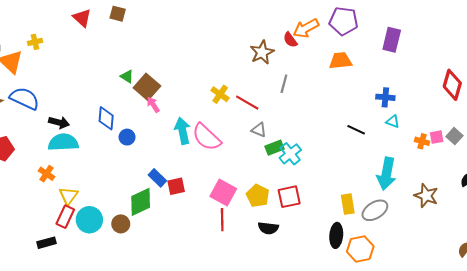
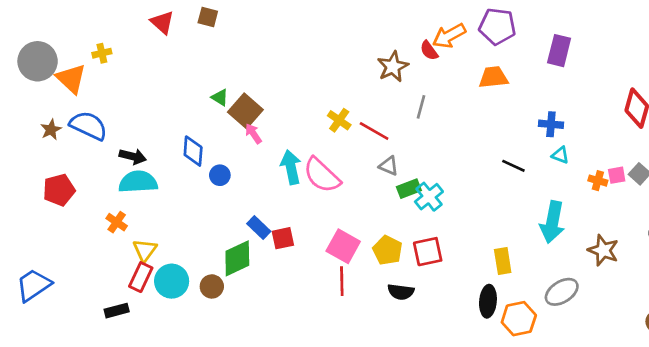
gray ellipse: (375, 210) -> (562, 292), moved

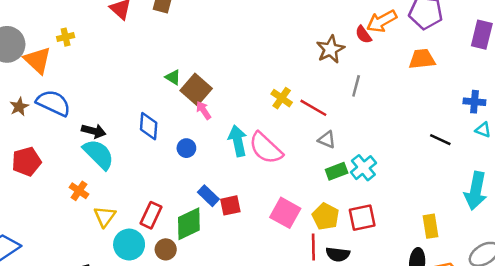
blue circle: (220, 175) -> (186, 148), moved
cyan semicircle: (138, 182) -> (99, 154), turned 48
green rectangle: (409, 189) -> (337, 171), moved
red rectangle: (141, 277) -> (151, 215), moved
red line: (342, 281) -> (313, 247), moved

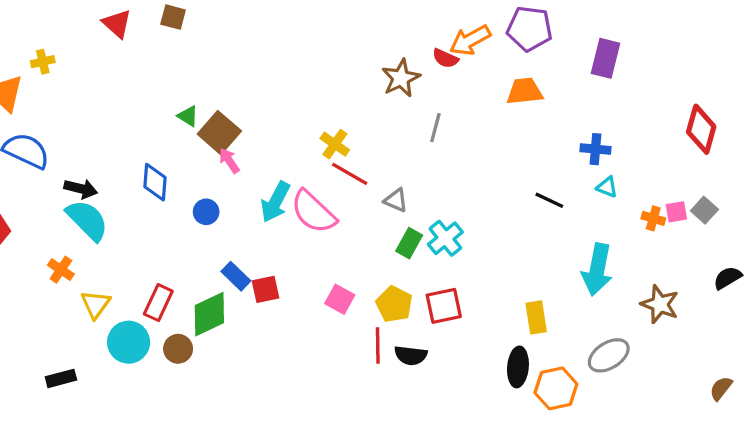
red semicircle: (363, 35) -> (445, 58), turned -30
red line: (313, 108) -> (350, 174), moved
cyan arrow: (238, 141) -> (275, 202), turned -140
green rectangle: (337, 171) -> (409, 243), turned -40
pink square: (285, 213) -> (340, 299), size x0.7

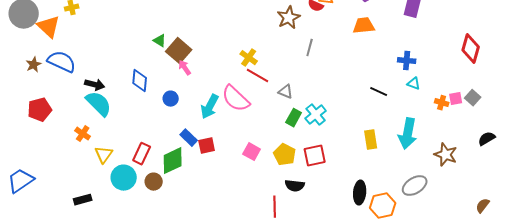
cyan arrow: (275, 202) -> (210, 107), moved
yellow rectangle: (536, 317) -> (371, 140), moved
red line: (378, 345) -> (275, 207), moved

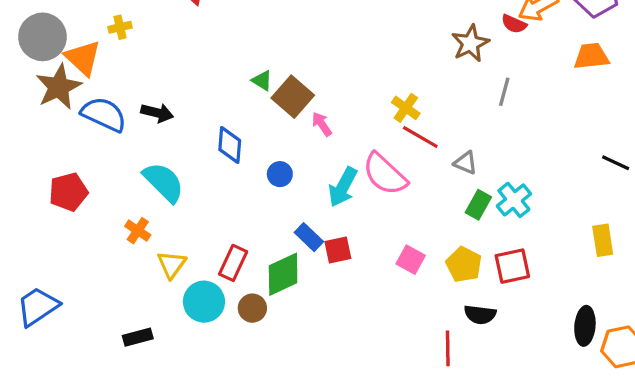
brown star: (34, 65) -> (59, 87), moved, size x1.8
pink arrow: (185, 68) -> (322, 124), moved
black arrow: (95, 85) -> (157, 113), moved

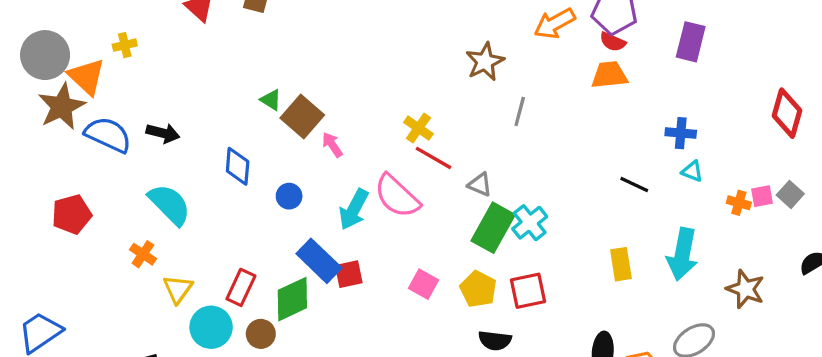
red semicircle: (514, 24) -> (613, 42), moved
green rectangle: (478, 205) -> (493, 228), size x1.6
blue rectangle: (309, 237) -> (319, 261), size x1.5

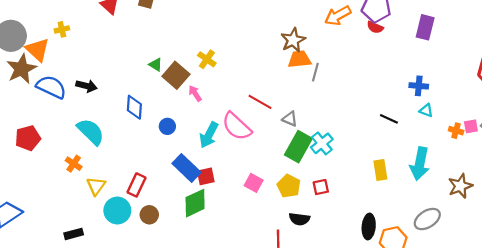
orange trapezoid: (609, 75) -> (299, 59), moved
yellow cross: (418, 128) -> (207, 59), moved
brown star: (745, 289) -> (460, 186), turned 30
red square: (528, 291) -> (321, 187), size x0.7
green diamond: (292, 299) -> (195, 203), moved

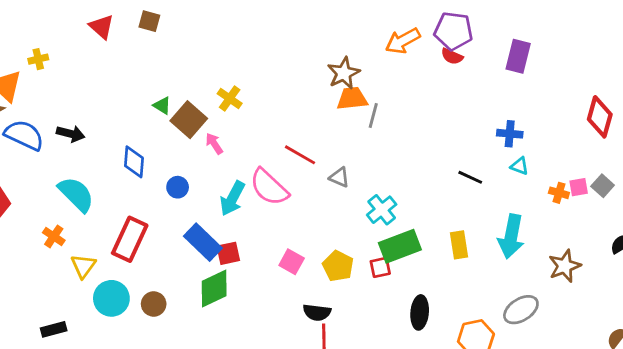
green rectangle: (298, 147) -> (400, 246), moved, turned 40
red rectangle: (136, 185) -> (130, 239), moved, size x1.4
black semicircle: (299, 219) -> (317, 312), moved
black ellipse: (369, 226) -> (420, 312), moved

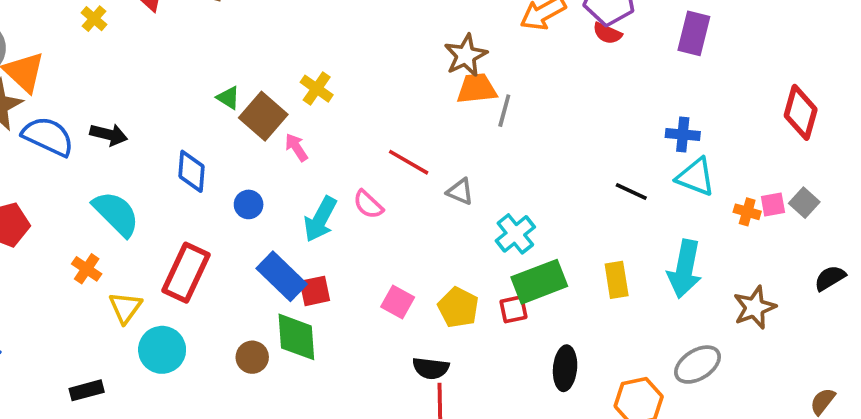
yellow cross: (38, 59) -> (94, 19), moved, turned -36
cyan triangle: (520, 166) -> (696, 177), size x1.6
pink semicircle: (269, 187) -> (368, 204), size x0.6
green diamond: (214, 289) -> (296, 337), turned -69
brown circle: (154, 304) -> (252, 357), moved

